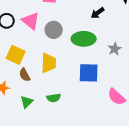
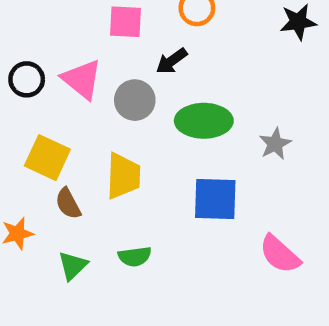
black arrow: (98, 13) -> (172, 61), moved

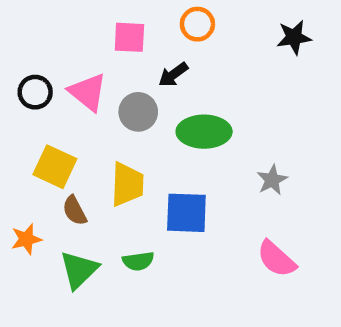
gray star: (275, 144) -> (272, 180), moved
blue square: (215, 199) -> (186, 213), moved
green triangle: (73, 266) -> (79, 270), size x1.4

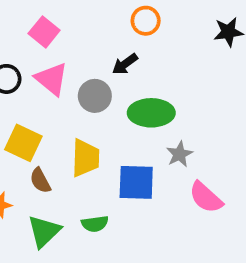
pink square: (129, 37) -> (44, 32), moved, turned 36
gray star: (272, 180) -> (179, 154), moved
pink semicircle: (276, 259) -> (206, 197), moved

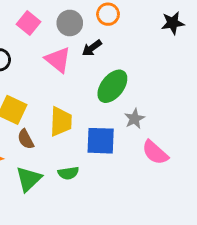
pink triangle: (52, 79) -> (58, 60), moved
gray circle: (95, 96) -> (70, 23), moved
green ellipse: (151, 113) -> (112, 86), turned -52

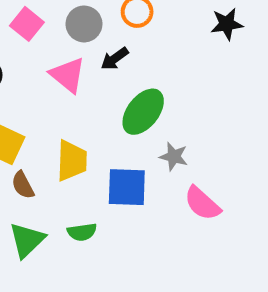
gray star: (134, 119) -> (174, 157), turned -30

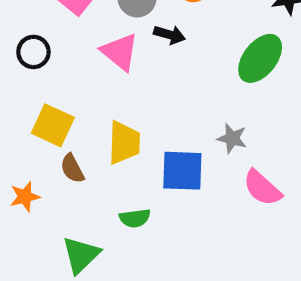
black arrow: (115, 59) -> (169, 35), turned -128
green ellipse: (143, 112) -> (260, 58), moved
green triangle: (27, 240) -> (81, 255), moved

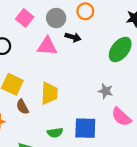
pink triangle: (120, 52) -> (47, 46), turned -35
blue square: (182, 171) -> (85, 128), moved

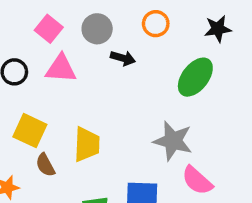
orange circle: (85, 11) -> (156, 24), moved
pink triangle: (47, 46) -> (61, 68), moved
gray star: (106, 91) -> (173, 141), size x1.6

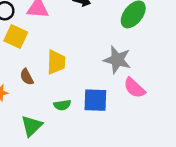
yellow square: (30, 131) -> (16, 36), moved

